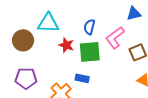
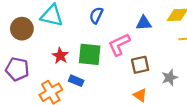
blue semicircle: (89, 27) -> (96, 15), moved
red star: (66, 45) -> (60, 56), moved

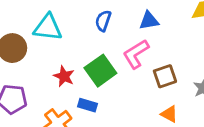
blue triangle: (144, 23) -> (149, 21), moved
green square: (90, 54) -> (100, 71), turned -35

